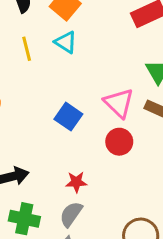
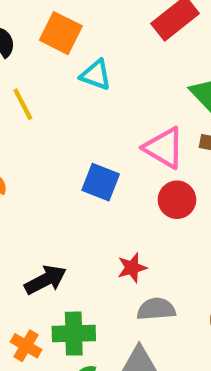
cyan triangle: (66, 42) -> (96, 75), moved
gray semicircle: (71, 214) -> (156, 309), moved, turned 64

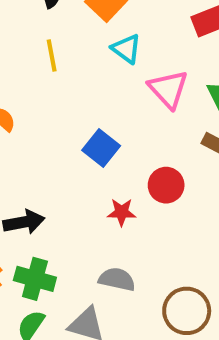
pink triangle: (164, 148) -> (168, 89), moved
red star: (132, 268) -> (122, 212), moved

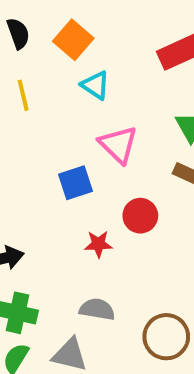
pink triangle: (168, 89) -> (118, 145), moved
blue square: (101, 148) -> (76, 183), turned 36

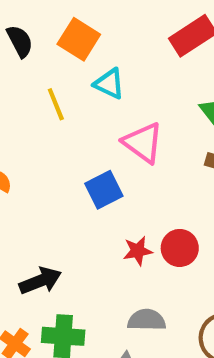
yellow line: (23, 95) -> (56, 104), moved
red circle: (140, 216) -> (180, 248), moved

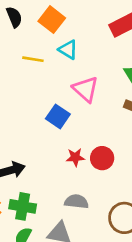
yellow line: (56, 104) -> (33, 59), turned -65
blue square: (104, 190) -> (58, 116), turned -35

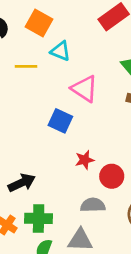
red circle: (102, 158) -> (112, 176), moved

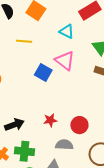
cyan triangle: (60, 51) -> (67, 31), moved
blue square: (60, 121) -> (43, 72), moved
red star: (85, 160) -> (50, 120), moved

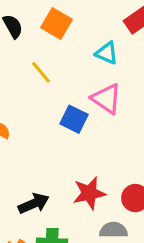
yellow line: (24, 41) -> (41, 72), turned 49
red star: (50, 120) -> (89, 193), size x1.5

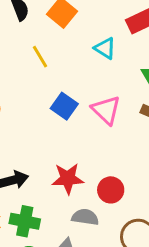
pink triangle: (107, 99) -> (106, 110), moved

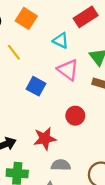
pink triangle: (106, 110) -> (68, 70), moved
red circle: (111, 190) -> (75, 116), moved

